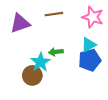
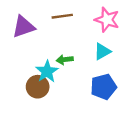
blue pentagon: (90, 60) -> (103, 87), moved

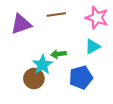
blue pentagon: (103, 87) -> (81, 77), moved

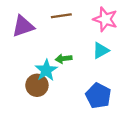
blue pentagon: (81, 77) -> (98, 96), moved, turned -30

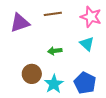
cyan triangle: (101, 51) -> (87, 44), turned -49
cyan star: (46, 70) -> (54, 84), moved

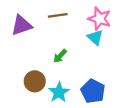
cyan triangle: (87, 44) -> (95, 37), moved
green arrow: (55, 51) -> (60, 56), turned -40

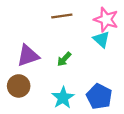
purple triangle: (22, 25) -> (28, 56), moved
brown circle: (35, 81) -> (19, 86), moved

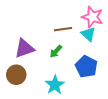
brown line: (62, 16) -> (63, 29), moved
blue pentagon: (99, 96) -> (86, 67), moved

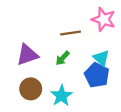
cyan triangle: (88, 34) -> (101, 58), moved
brown circle: (16, 75) -> (31, 89), moved

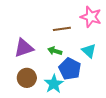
green arrow: (63, 58) -> (55, 51), turned 64
blue pentagon: (97, 75) -> (70, 69), moved

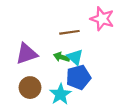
cyan triangle: (89, 51) -> (75, 57), moved
blue pentagon: (70, 69) -> (78, 77), turned 30

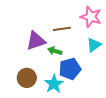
purple triangle: (27, 54) -> (36, 41), moved
cyan triangle: (75, 57) -> (94, 45), moved, turned 42

